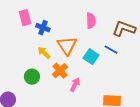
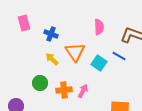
pink rectangle: (25, 18) -> (24, 23), moved
orange cross: (60, 71) -> (64, 90), moved, turned 35

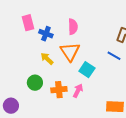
pink rectangle: (24, 23) -> (28, 23), moved
pink semicircle: (99, 27) -> (73, 27), moved
cyan square: (99, 63) -> (87, 70), moved

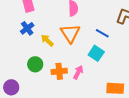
blue cross: (46, 34) -> (27, 28), moved, turned 32
blue line: (114, 56) -> (102, 33), moved
cyan square: (87, 70) -> (96, 53), moved

